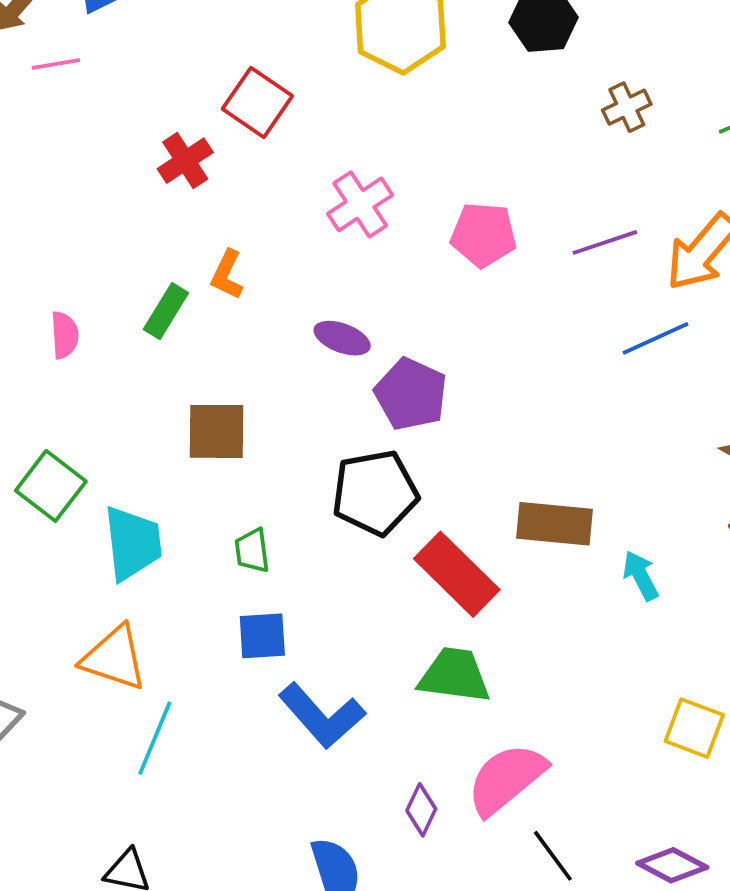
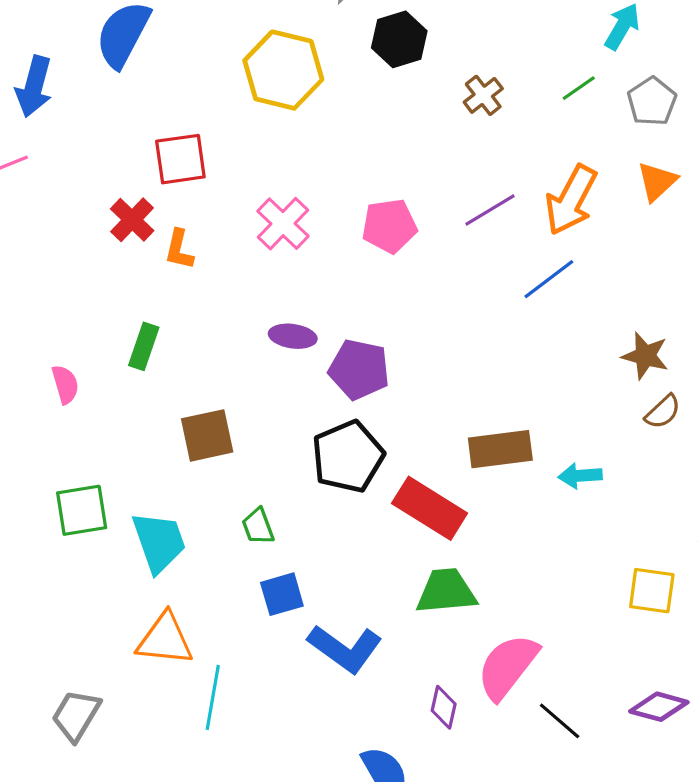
red square: (257, 102) -> (180, 159), turned -30
orange L-shape: (227, 275) -> (179, 249), moved
green square: (51, 486) -> (82, 510), turned -34
cyan arrow: (641, 576) -> (580, 476), turned -54

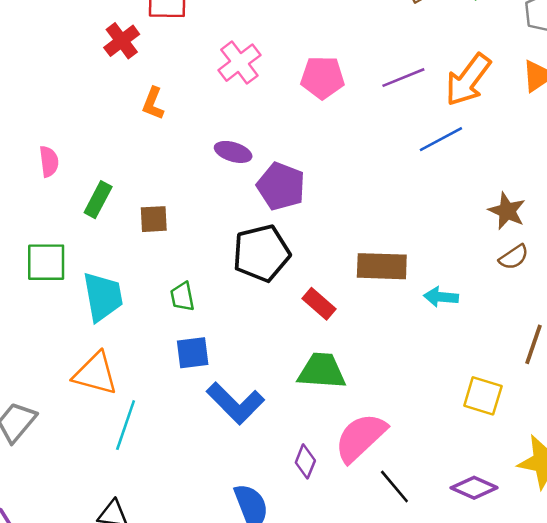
orange L-shape: (179, 249) -> (153, 103), moved
green rectangle: (144, 346) -> (98, 200), moved
brown square: (207, 435) -> (154, 219), size x0.7
red rectangle: (430, 508) -> (319, 304), size x0.6

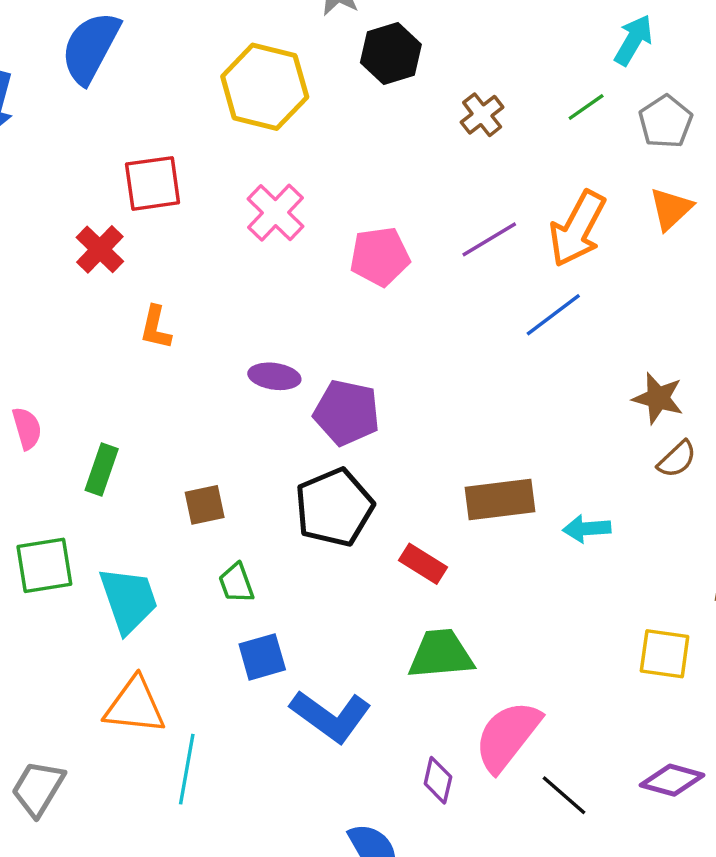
pink cross: (239, 63) -> (275, 213), moved
brown square: (154, 219) -> (205, 505), moved

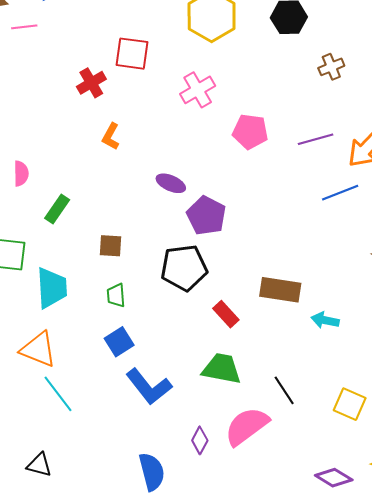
blue square: (262, 657) -> (119, 342), turned -32
cyan line: (187, 769) -> (58, 394), turned -63
black line: (564, 795) -> (284, 390), moved

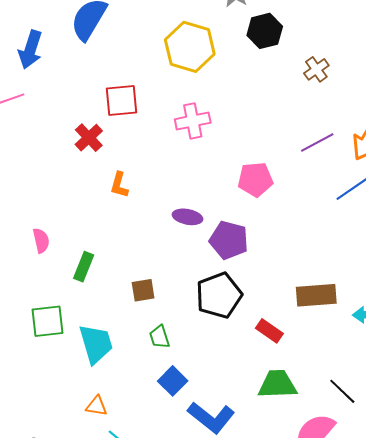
pink cross: (198, 90) -> (193, 121), turned 32
pink pentagon: (250, 132) -> (255, 179), moved
orange triangle: (38, 349) -> (97, 406), size x0.6

